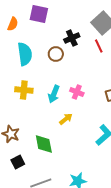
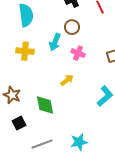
brown circle: (56, 54) -> (72, 27), moved
cyan arrow: (54, 94) -> (55, 42), moved

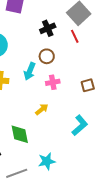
pink cross: (78, 53) -> (53, 82), turned -32
cyan star: (79, 142) -> (47, 161), moved

